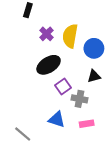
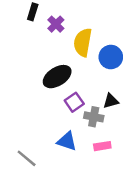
purple cross: (46, 34) -> (56, 24), moved
black triangle: (94, 76) -> (111, 101), moved

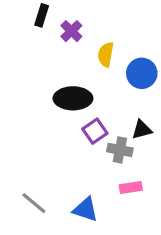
yellow semicircle: (83, 42) -> (106, 55), size x0.7
black ellipse: (57, 77) -> (73, 98), turned 32
blue triangle: (67, 141) -> (85, 209), moved

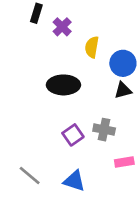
black triangle: (142, 130) -> (123, 90), moved
purple square: (95, 131) -> (73, 135), moved
pink rectangle: (131, 187) -> (124, 162), moved

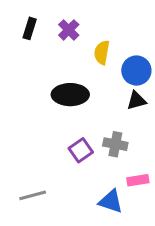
black rectangle: (36, 13) -> (30, 28), moved
gray line: (30, 176) -> (33, 195), turned -55
blue triangle: (74, 181) -> (111, 201), moved

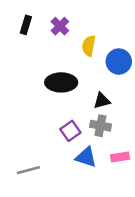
black triangle: (136, 101) -> (102, 101), moved
blue triangle: (111, 201) -> (86, 157), moved

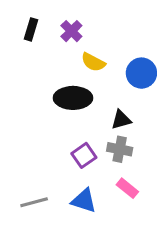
yellow semicircle: (89, 46) -> (93, 62), moved, turned -72
blue triangle: (86, 157) -> (84, 201), moved
pink rectangle: (120, 157) -> (127, 188), moved, turned 48

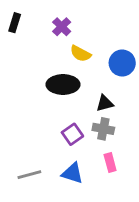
black rectangle: (31, 29) -> (15, 23), moved
pink rectangle: (127, 188) -> (110, 162), turned 36

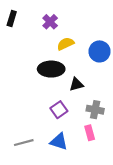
yellow semicircle: (80, 54) -> (65, 44), turned 126
black triangle: (105, 103) -> (76, 84), moved
gray cross: (103, 129) -> (95, 110), moved

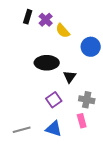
black rectangle: (12, 19) -> (28, 17), moved
yellow semicircle: (65, 44) -> (63, 31), moved, turned -105
black triangle: (76, 84) -> (70, 77), turned -40

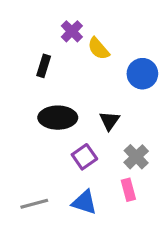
black rectangle: (28, 17) -> (44, 66), moved
black ellipse: (47, 63) -> (58, 118), moved
gray cross: (87, 100) -> (136, 157), turned 35

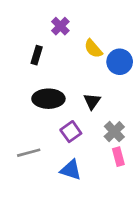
yellow semicircle: (99, 49) -> (93, 49), moved
pink rectangle: (128, 190) -> (118, 157), moved
gray line: (34, 204) -> (29, 153), moved

